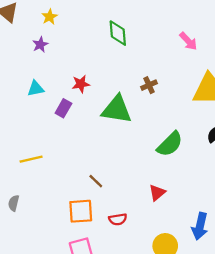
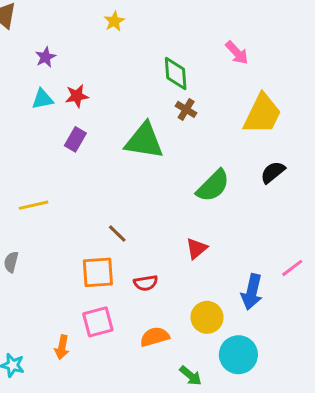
yellow star: (50, 17) -> (114, 21), moved
green diamond: (118, 33) -> (176, 74), moved
red star: (81, 84) -> (77, 96), moved
brown cross: (149, 85) -> (186, 109), turned -35
cyan triangle: (36, 89) -> (42, 99), moved

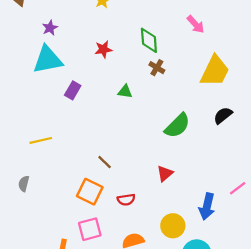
red star: (77, 96) -> (103, 49), moved
cyan triangle: (42, 99) -> (48, 60), size x1.8
green triangle: (144, 141) -> (125, 92), size x0.5
orange square: (98, 272) -> (90, 192), turned 30

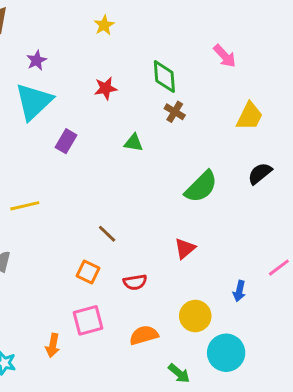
cyan triangle: (48, 60) -> (34, 102), turned -32
yellow trapezoid: (215, 71) -> (250, 116), size x0.7
orange square: (90, 192) -> (88, 272), size x0.7
blue arrow: (207, 206) -> (239, 291), size x0.6

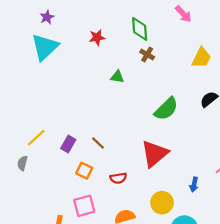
purple rectangle: (66, 141) -> (68, 144), moved
yellow line: (25, 206) -> (36, 138), moved, turned -30
red triangle: (185, 248) -> (155, 154), size x1.8

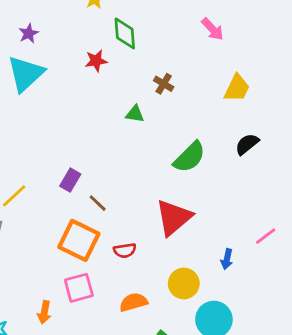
green diamond: (140, 29) -> (125, 33), moved
green triangle: (117, 77) -> (135, 114), moved
purple rectangle: (68, 144) -> (70, 180), moved
orange square: (84, 171) -> (79, 240), size x1.8

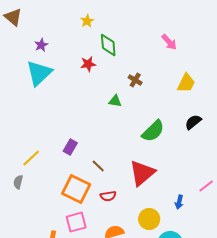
brown line: (98, 203) -> (98, 166), moved

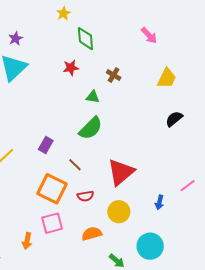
red star: (88, 64) -> (71, 68), moved
green semicircle: (153, 131) -> (91, 128), moved
yellow circle: (149, 219) -> (119, 212), moved

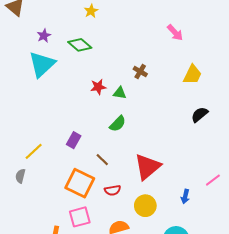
green diamond: (85, 39) -> (80, 45), moved, turned -45
red star: (71, 68) -> (98, 87), moved
green semicircle: (91, 128) -> (118, 124), size x0.7

